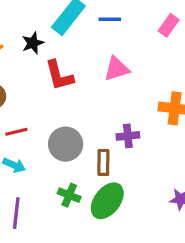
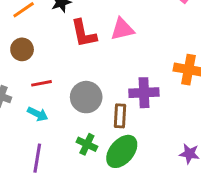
pink triangle: (117, 69) -> (122, 29), moved
purple cross: (128, 136) -> (144, 93), size x1.4

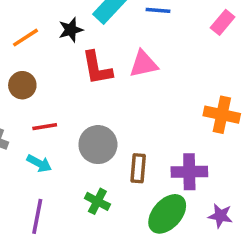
purple cross: (144, 93) -> (189, 172), moved
green ellipse: (122, 151) -> (167, 214), moved

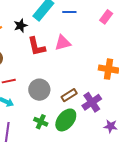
brown rectangle: (138, 168) -> (69, 95), moved, turned 56
purple cross: (189, 172) -> (92, 102), turned -30
green ellipse: (167, 214) -> (66, 120), moved

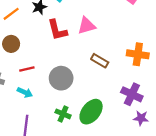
brown rectangle: (69, 95) -> (100, 61), moved, turned 63
purple cross: (92, 102) -> (132, 94), moved, turned -30

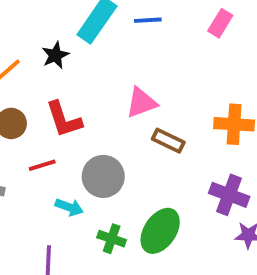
pink triangle: (87, 26) -> (141, 103), moved
red L-shape: (57, 30) -> (64, 119), moved
cyan arrow: (25, 92) -> (69, 207), moved

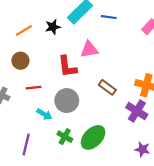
pink triangle: (141, 103) -> (89, 49), moved
red L-shape: (64, 119) -> (67, 67), moved
purple cross: (229, 195) -> (137, 111), moved

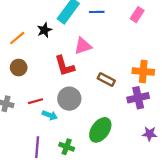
red line: (33, 88) -> (35, 101), moved
purple cross: (137, 111) -> (138, 98), turned -35
green cross: (65, 137) -> (67, 147), moved

